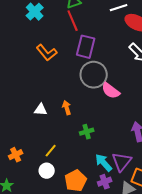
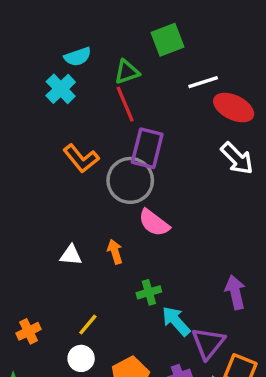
gray circle: (94, 75) -> (130, 180), moved
pink semicircle: (111, 91) -> (154, 223), moved
cyan arrow: (104, 163) -> (176, 321), moved

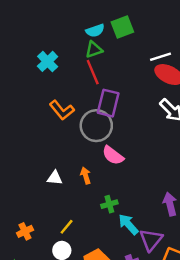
cyan semicircle: (78, 57) -> (95, 31), moved
white line: (203, 82) -> (160, 57), moved

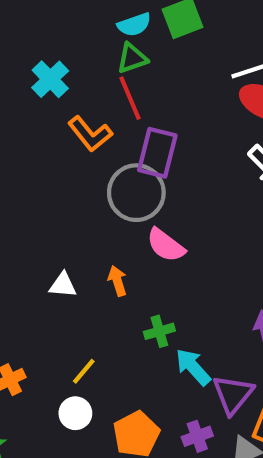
orange L-shape: (62, 110) -> (90, 134), moved

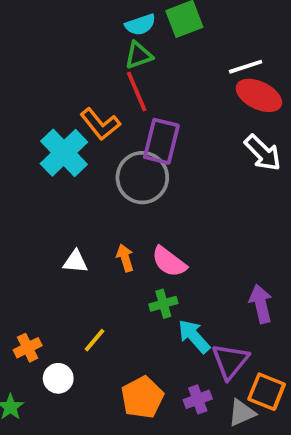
cyan cross: (50, 79) -> (64, 153), moved, size x1.4
pink semicircle: (166, 245) -> (169, 262), moved
white circle: (75, 413) -> (58, 378), moved

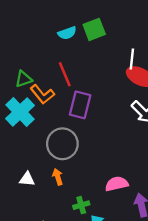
green triangle: (138, 55) -> (24, 79), moved
white line: (246, 67) -> (132, 59), turned -66
gray circle: (142, 178) -> (62, 144), moved
pink semicircle: (169, 262) -> (117, 184), moved, turned 130

